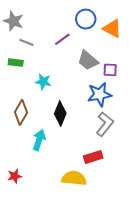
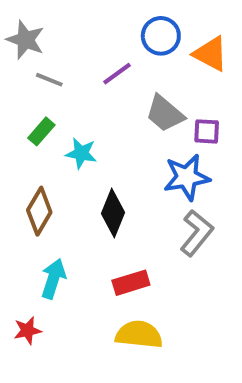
green rectangle: (16, 63) -> (41, 131), moved, turned -56
cyan arrow: (39, 140) -> (53, 279), moved
red rectangle: (93, 157) -> (131, 283), moved

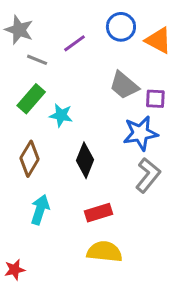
purple line: (117, 74) -> (75, 43), moved
green rectangle: (41, 131) -> (31, 99), size x1.4
red star: (27, 331) -> (15, 270), moved

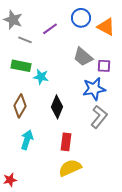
green rectangle: (31, 99) -> (21, 66), turned 60
red rectangle: (98, 213) -> (66, 142), turned -66
yellow semicircle: (104, 252) -> (70, 168), turned -30

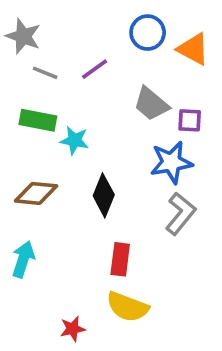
purple line: (50, 29) -> (95, 69), moved
brown diamond: (20, 106) -> (36, 193), turned 65
cyan arrow: (27, 140) -> (23, 259), moved
yellow semicircle: (70, 168) -> (127, 307), turned -135
red star: (10, 180) -> (73, 329), moved

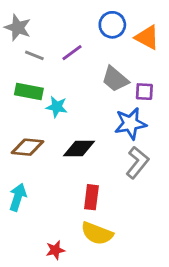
black diamond: (104, 195) -> (79, 149), turned 68

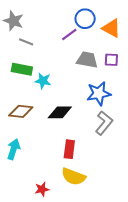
purple line: (72, 53) -> (69, 35), moved
gray trapezoid: (115, 79) -> (87, 60), turned 150
purple square: (144, 92) -> (111, 60), moved

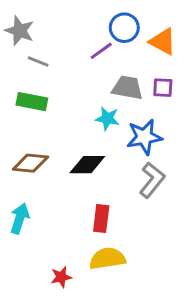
cyan star: (43, 81) -> (107, 118), moved
yellow semicircle: (73, 177) -> (107, 259), turned 150

